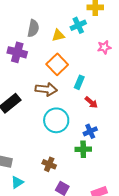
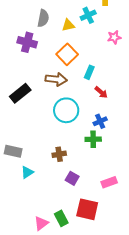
brown cross: (49, 164) -> (59, 154), turned -32

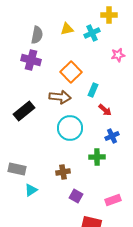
gray semicircle: (43, 18) -> (37, 35), moved
yellow triangle: (68, 25) -> (67, 29), moved
blue cross: (100, 121) -> (112, 136), moved

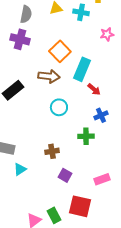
cyan cross: (92, 33) -> (81, 12), turned 35
cyan rectangle: (93, 90) -> (82, 69), size x1.6
cyan circle: (70, 128) -> (59, 107), size x0.7

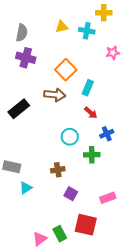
gray semicircle: (26, 14) -> (22, 33), moved
cyan rectangle: (82, 69) -> (88, 88), size x0.7
red arrow: (94, 89) -> (91, 113), moved
cyan circle: (59, 107) -> (70, 137), moved

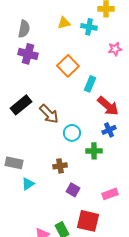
brown arrow: (55, 95) -> (49, 114), moved, turned 40
red arrow: (91, 113) -> (108, 106), moved, size x1.6

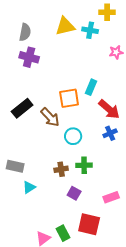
yellow triangle: (64, 23) -> (65, 26), size x1.5
orange square: (68, 66) -> (69, 98), moved, turned 35
green cross: (94, 151) -> (84, 165), moved

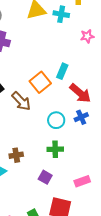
orange square: (69, 98) -> (40, 82), turned -30
cyan circle: (73, 136) -> (56, 120), moved
brown cross: (61, 169) -> (16, 155), moved

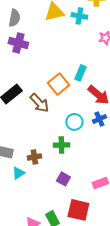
green cross: (55, 149) -> (61, 145), moved

